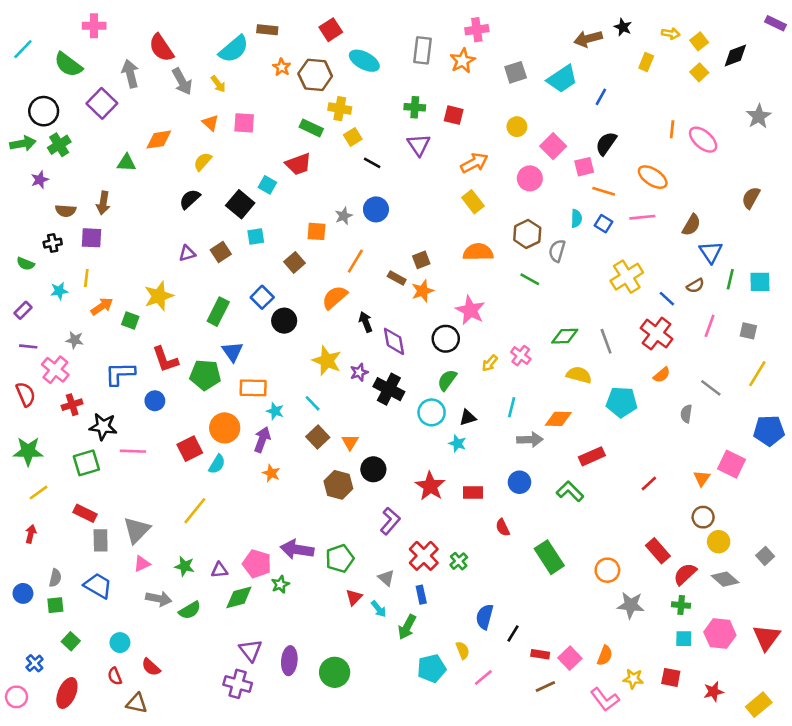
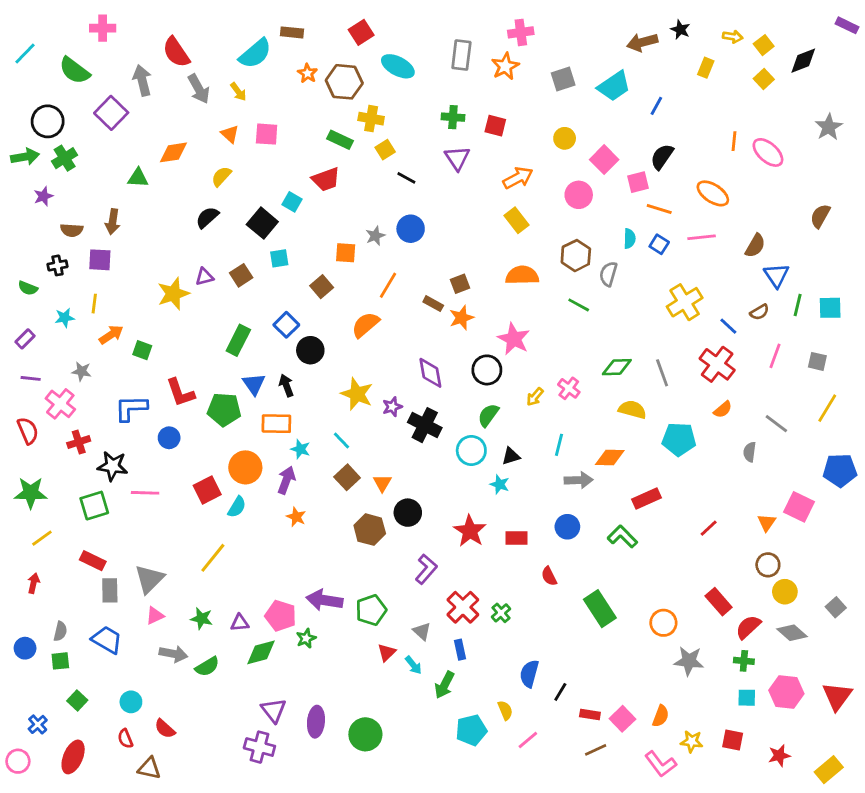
yellow star: (159, 296) -> (173, 294), moved
black arrow: (366, 322) -> (286, 385), moved

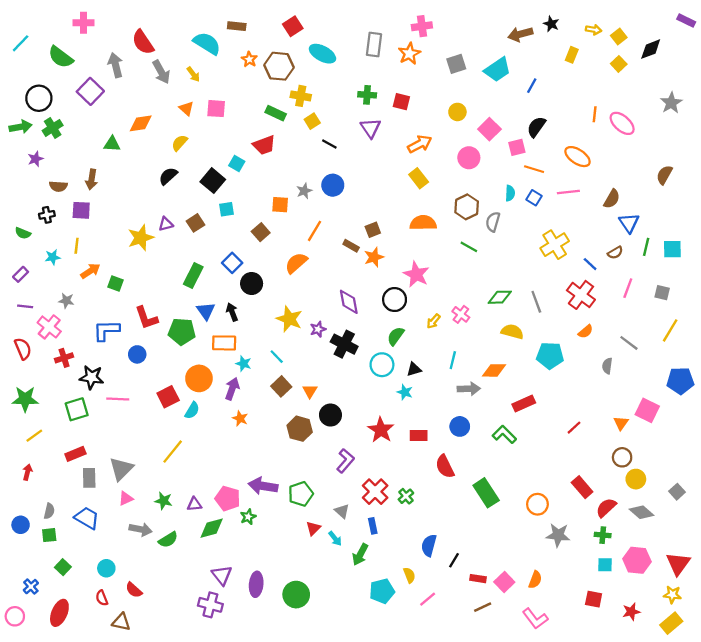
cyan semicircle: (255, 54) -> (207, 43), turned -108
red rectangle: (93, 561) -> (75, 454), turned -48
red semicircle: (549, 576) -> (445, 466), size x1.5
yellow star: (692, 741) -> (672, 595), moved

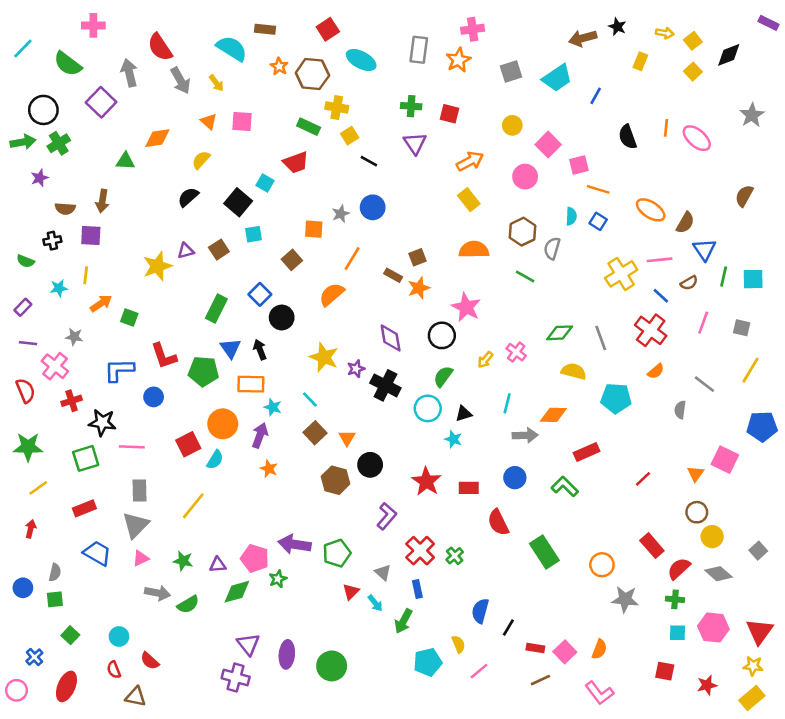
black semicircle: (536, 127) -> (628, 137), moved, turned -55
orange ellipse: (578, 157) -> (651, 210), moved
pink line: (568, 192) -> (660, 260), moved
gray rectangle: (89, 478) -> (139, 490), moved
blue trapezoid: (87, 518) -> (97, 553), moved

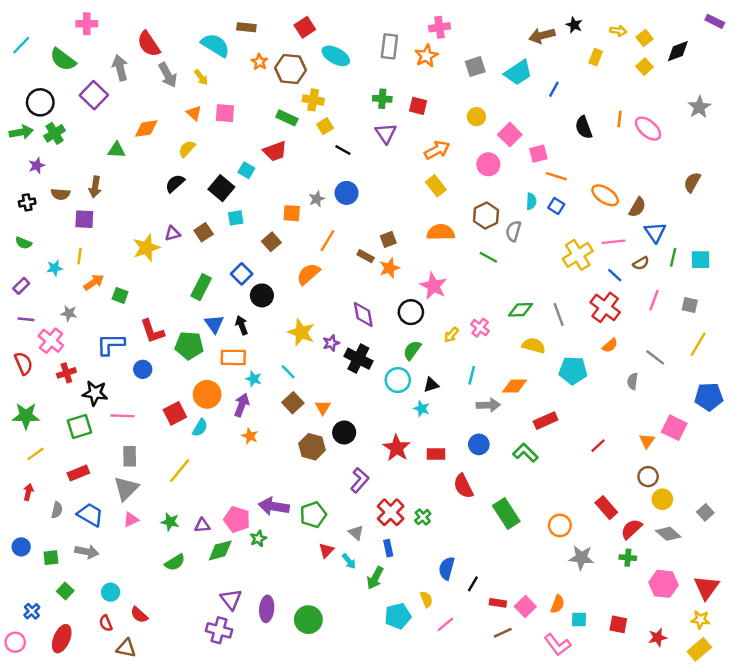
black cross: (52, 241) -> (27, 202), moved
gray semicircle: (55, 572) -> (57, 510), moved
gray arrow: (157, 593) -> (87, 552), moved
cyan square: (678, 633) -> (579, 620), moved

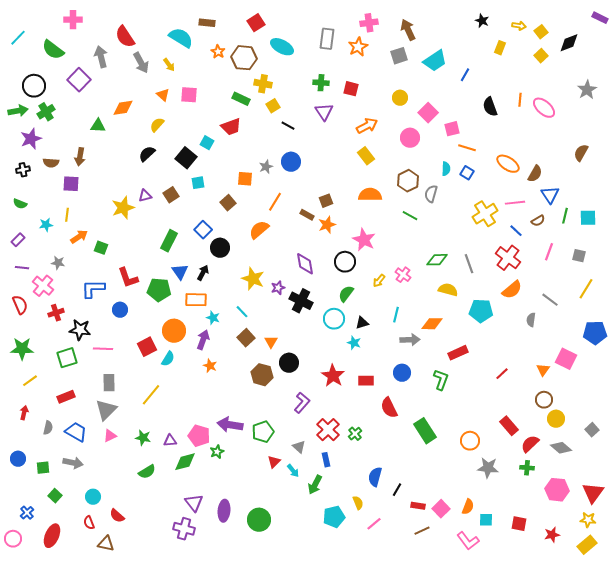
brown arrow: (542, 36) -> (408, 30), moved, turned 80
purple star: (37, 166) -> (31, 139), size x1.5
black arrow: (242, 325) -> (203, 273), turned 49
orange semicircle: (610, 345) -> (512, 290), size x1.5
green L-shape: (525, 453) -> (441, 380), turned 65

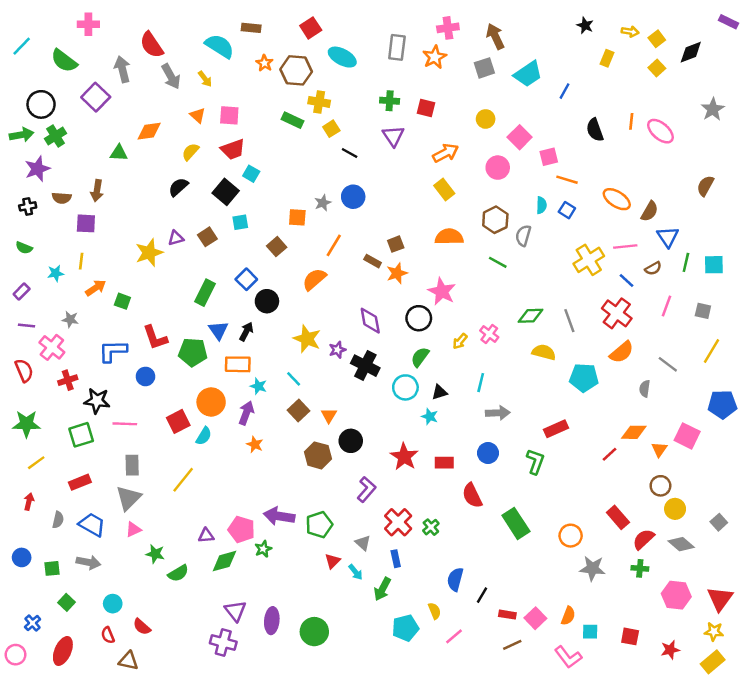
red trapezoid: (231, 127) -> (233, 149), moved
orange diamond: (432, 324) -> (634, 432), moved
green star: (143, 438) -> (155, 554), moved

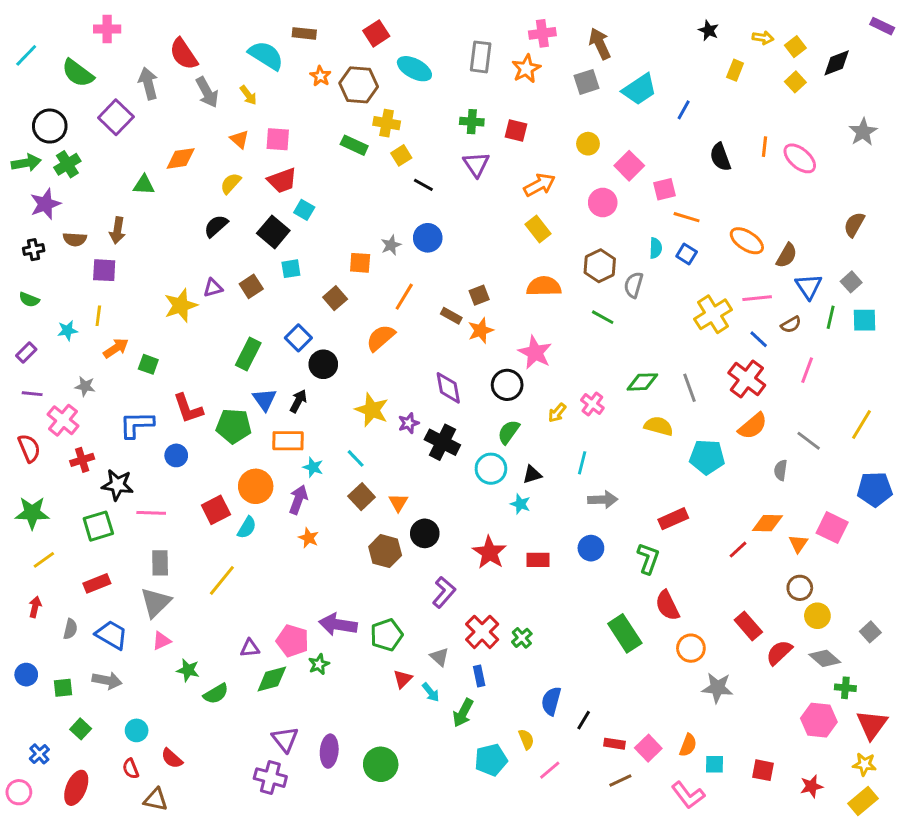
gray square: (703, 311) -> (851, 282), moved, turned 35
red semicircle: (472, 496) -> (667, 605), moved
green cross: (640, 568) -> (845, 688), moved

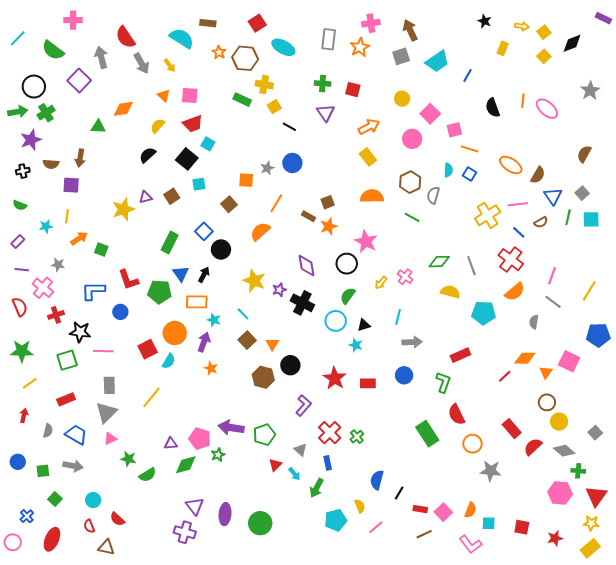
pink line: (807, 370) -> (552, 276), moved

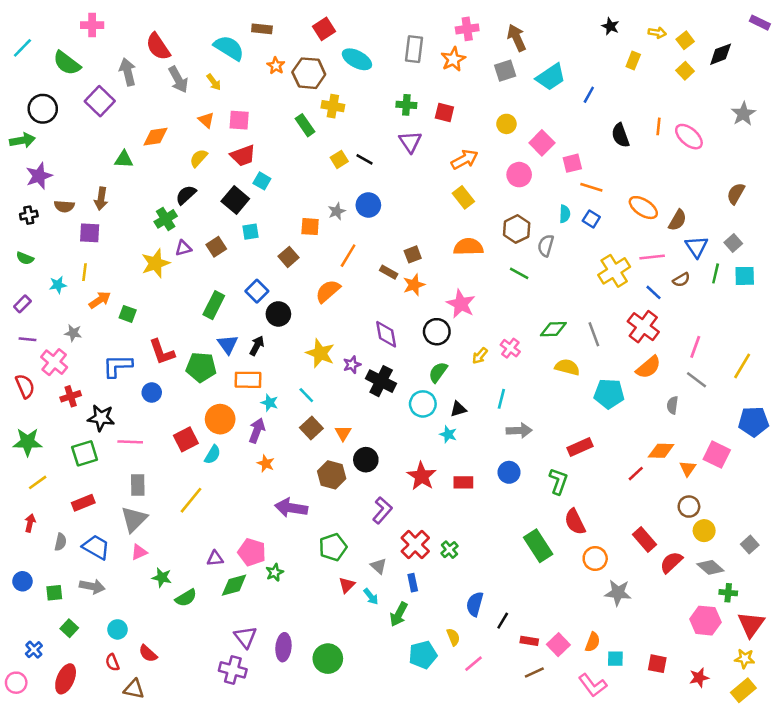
green rectangle: (242, 100) -> (305, 125), turned 30
yellow square: (274, 107) -> (339, 159), moved
green cross: (46, 113) -> (166, 219), moved
purple arrow: (231, 428) -> (291, 508), moved

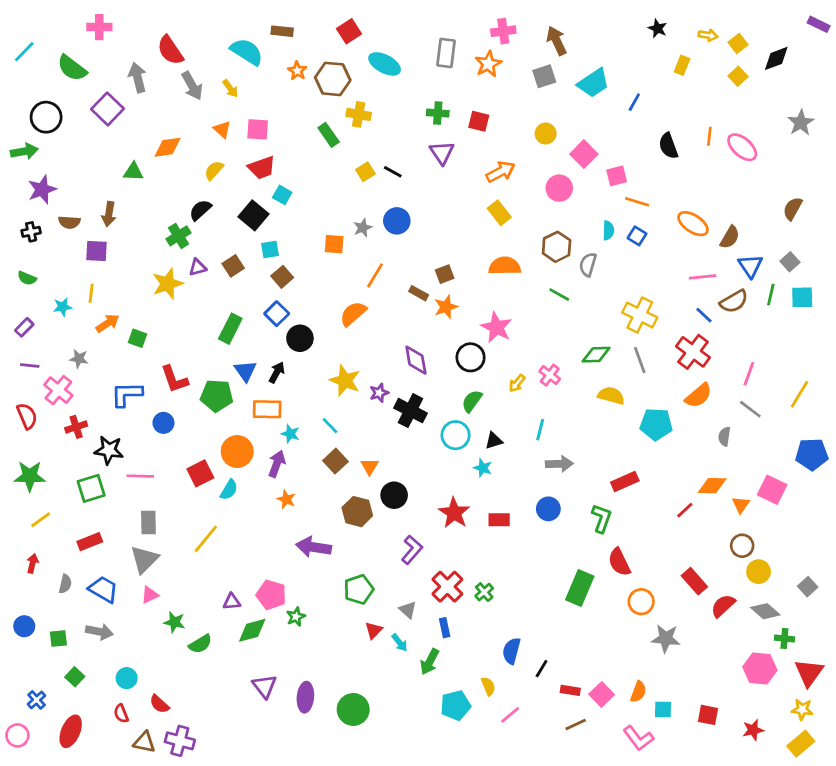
brown square: (289, 257) -> (282, 277), moved
yellow cross: (614, 271) -> (640, 315), moved, turned -32
brown semicircle: (681, 280) -> (734, 301), size x1.5
green rectangle: (538, 546) -> (580, 588), turned 56
purple cross: (233, 670) -> (180, 741), moved

